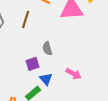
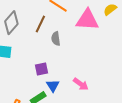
gray semicircle: (47, 48) -> (56, 39), moved

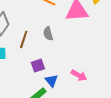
brown line: (40, 24) -> (24, 39), moved

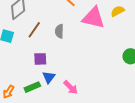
pink arrow: (79, 75) -> (71, 87), moved

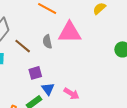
pink triangle: (93, 18) -> (70, 32), moved
brown line: (34, 30) -> (23, 46), turned -72

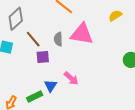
purple square: (35, 73) -> (43, 57), moved
pink arrow: (71, 94) -> (71, 78), moved

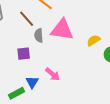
yellow semicircle: (115, 16) -> (93, 40), moved
brown line: (33, 39) -> (27, 19), moved

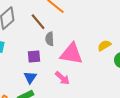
pink triangle: (62, 30) -> (71, 54), moved
blue triangle: (32, 82) -> (30, 77), moved

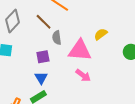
yellow semicircle: (104, 45) -> (101, 34), moved
pink arrow: (62, 78) -> (83, 75), moved

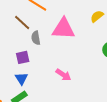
yellow semicircle: (101, 34) -> (97, 16), moved
pink triangle: (80, 50) -> (63, 29), moved

